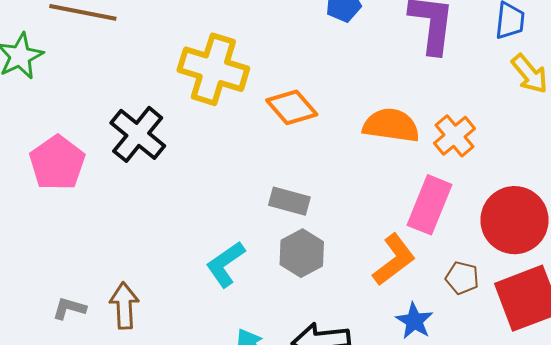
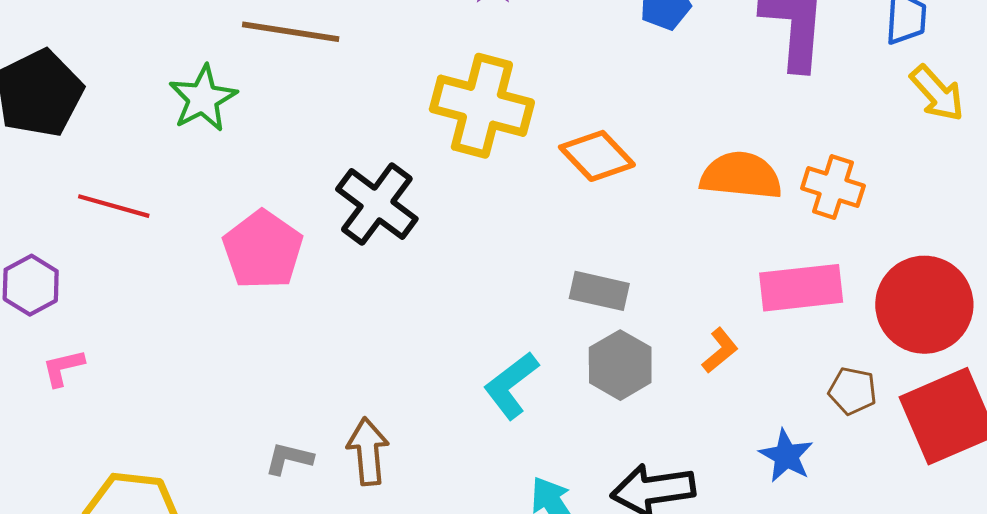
orange cross: (455, 136) -> (833, 187), turned -30
pink rectangle: (429, 205) -> (801, 288), turned 64
orange L-shape: (394, 260) -> (720, 350), moved, size x0.6

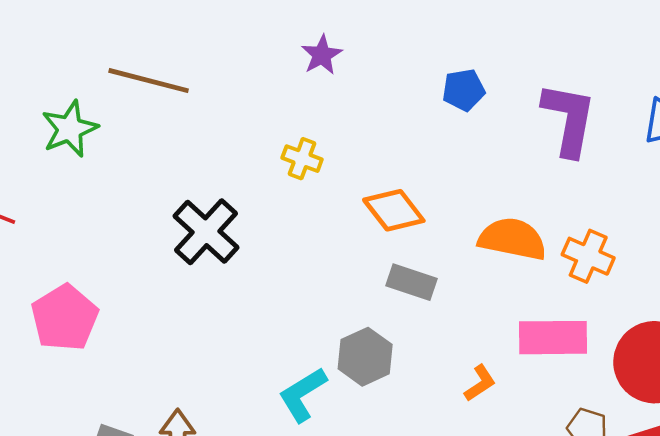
yellow cross: (482, 106) -> (302, 159), size x0.5
pink pentagon: (263, 250) -> (65, 318), moved
gray rectangle: (599, 291) -> (411, 282), moved
gray hexagon: (620, 365) -> (365, 357), moved

